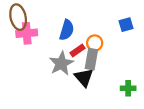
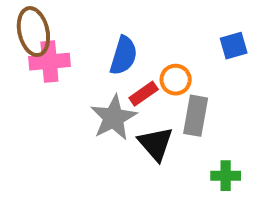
gray rectangle: (91, 59) -> (196, 116), moved
green cross: (128, 88) -> (226, 176), moved

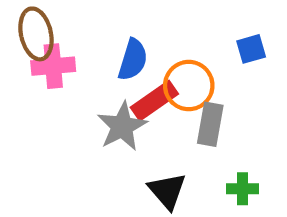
orange circle: (176, 80) -> (189, 86), size x1.5
red rectangle: (144, 94) -> (154, 101), size x1.5
black triangle: (156, 144) -> (167, 191), moved

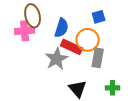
brown ellipse: (36, 34) -> (33, 16), moved
blue square: (251, 49) -> (99, 17), moved
red rectangle: (154, 101) -> (72, 47), turned 60

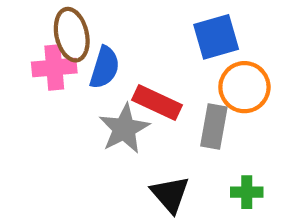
blue square: (99, 17) -> (216, 37), size x1.5
blue semicircle: (62, 28) -> (105, 67), moved
orange circle: (88, 40) -> (244, 87), moved

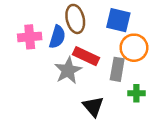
brown ellipse: (72, 35) -> (75, 19), moved
blue square: (216, 37) -> (118, 20), turned 30
green cross: (247, 192) -> (136, 93), moved

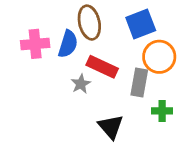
blue square: (118, 20) -> (141, 24), turned -35
gray star: (68, 70) -> (81, 84), size x0.6

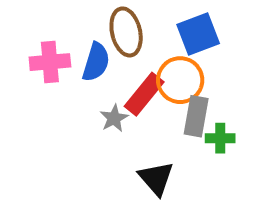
orange circle: (159, 57) -> (180, 80), moved
red rectangle: (102, 67) -> (144, 94), turned -76
green cross: (162, 111) -> (220, 138), moved

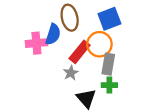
pink cross: (50, 62) -> (36, 43), moved
gray star: (114, 118) -> (71, 73), moved
green cross: (220, 138) -> (109, 85), moved

